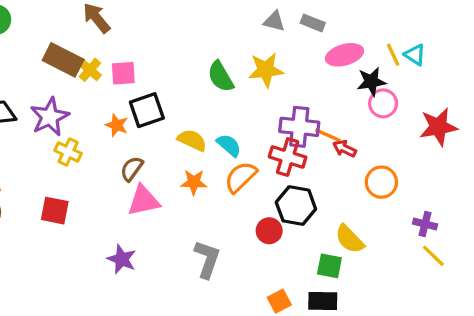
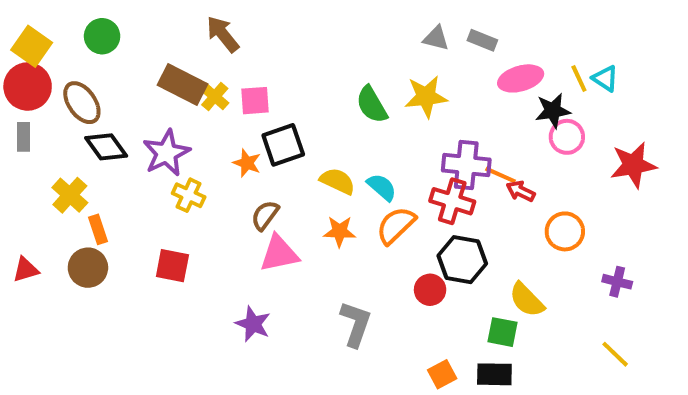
yellow line: (433, 256) -> (615, 354), moved

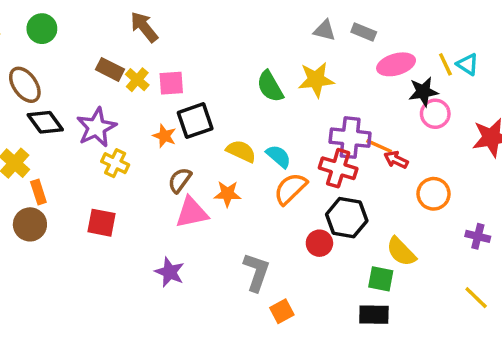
brown rectangle: (183, 85) -> (110, 69), size x0.7
orange star: (339, 231) -> (227, 194), moved
orange square: (442, 374) -> (282, 311), moved

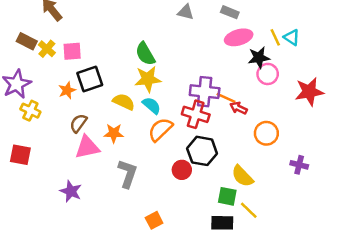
gray rectangle: (364, 32) -> (230, 12), moved
yellow star: (316, 80) -> (148, 79), moved
orange star: (164, 136) -> (67, 90), turned 30
gray L-shape: (256, 272) -> (128, 174), moved
yellow line: (476, 298) -> (249, 210), moved

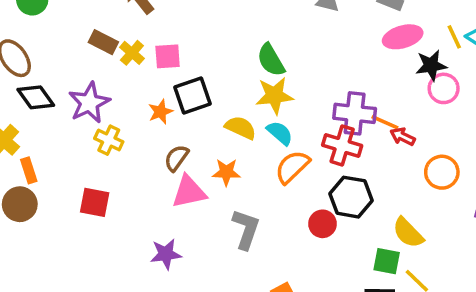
purple star: (71, 191) -> (166, 254), turned -30

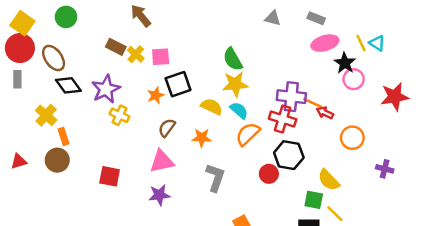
black star: (431, 65) -> (345, 63), turned -30
pink triangle: (189, 192) -> (162, 161), moved
red square: (95, 202) -> (110, 176), moved

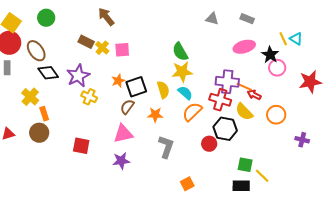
pink ellipse: (325, 43) -> (244, 47), moved
black square: (178, 84) -> (136, 87), moved
yellow semicircle: (212, 107) -> (163, 90), turned 48
yellow semicircle: (329, 180) -> (244, 112), moved

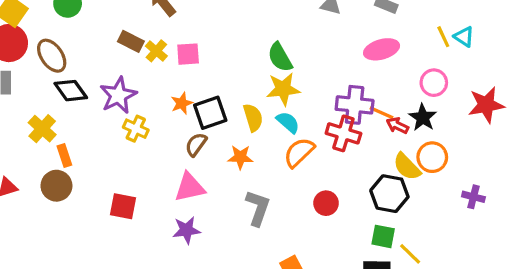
black star: (270, 55) -> (423, 118), moved
yellow semicircle: (244, 112) -> (407, 167), moved
black hexagon: (225, 129) -> (389, 194), moved

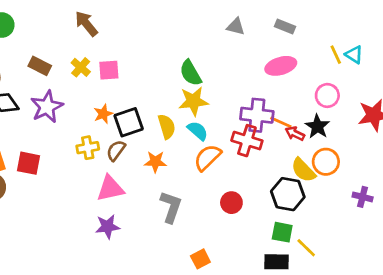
brown rectangle: (131, 41) -> (40, 66), moved
yellow cross: (136, 129) -> (88, 148), moved, turned -35
red square: (123, 206) -> (29, 163), moved

